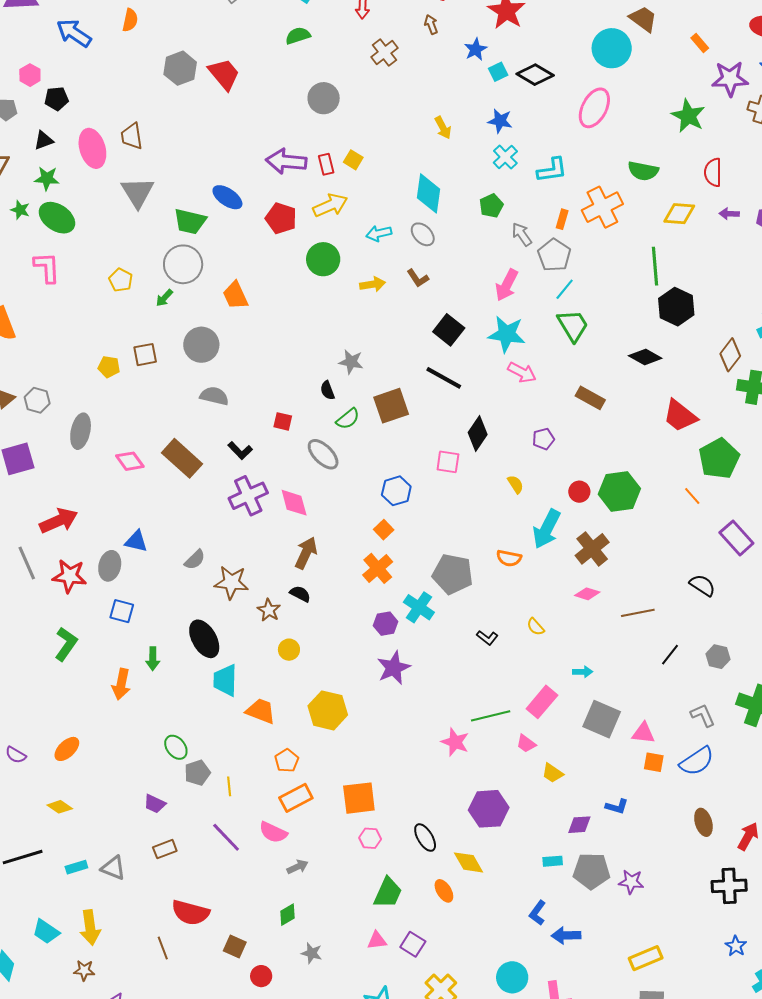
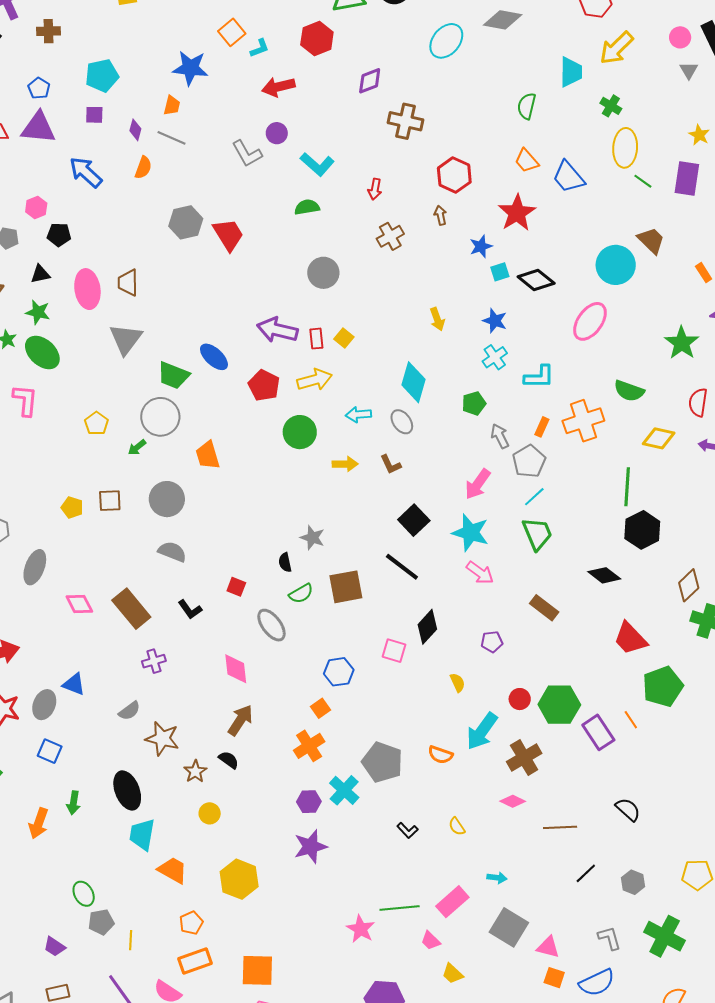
purple cross: (248, 496) -> (154, 661), moved, size x0.6
purple rectangle: (736, 538) -> (598, 732), moved

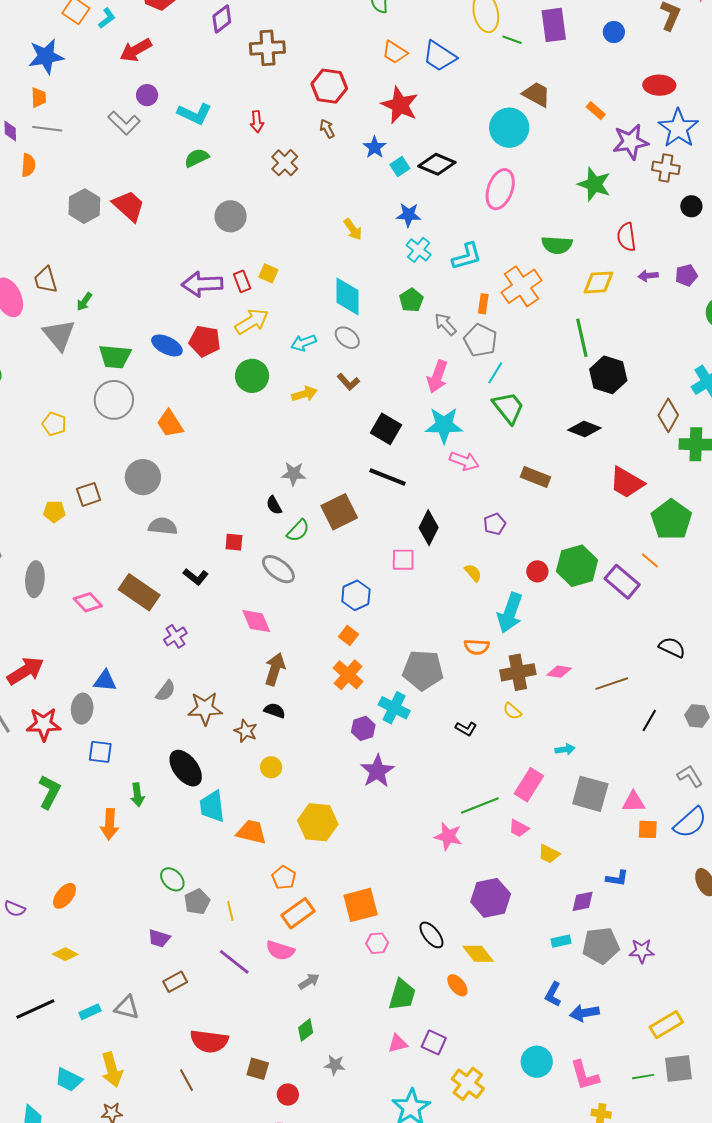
blue ellipse: (214, 357) -> (167, 345), moved
green arrow: (137, 447) -> (84, 302), moved
brown cross: (524, 758) -> (518, 672), moved, turned 36

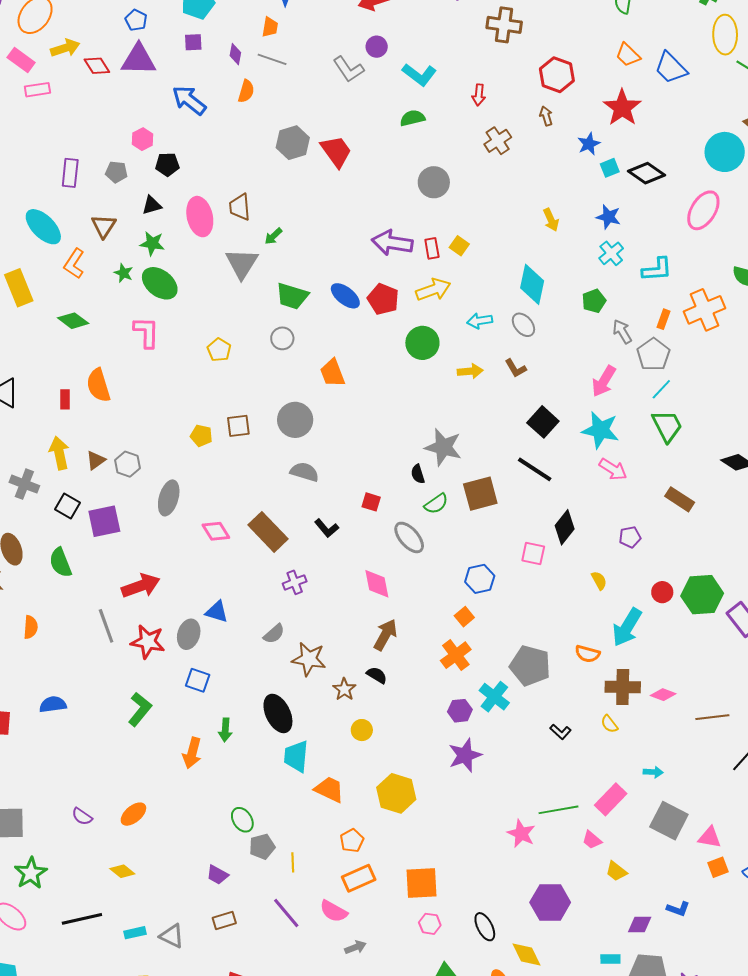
gray circle: (114, 400) -> (282, 338), size x0.6
gray star: (294, 474) -> (443, 447), size x1.5
orange square: (648, 829) -> (718, 867), turned -35

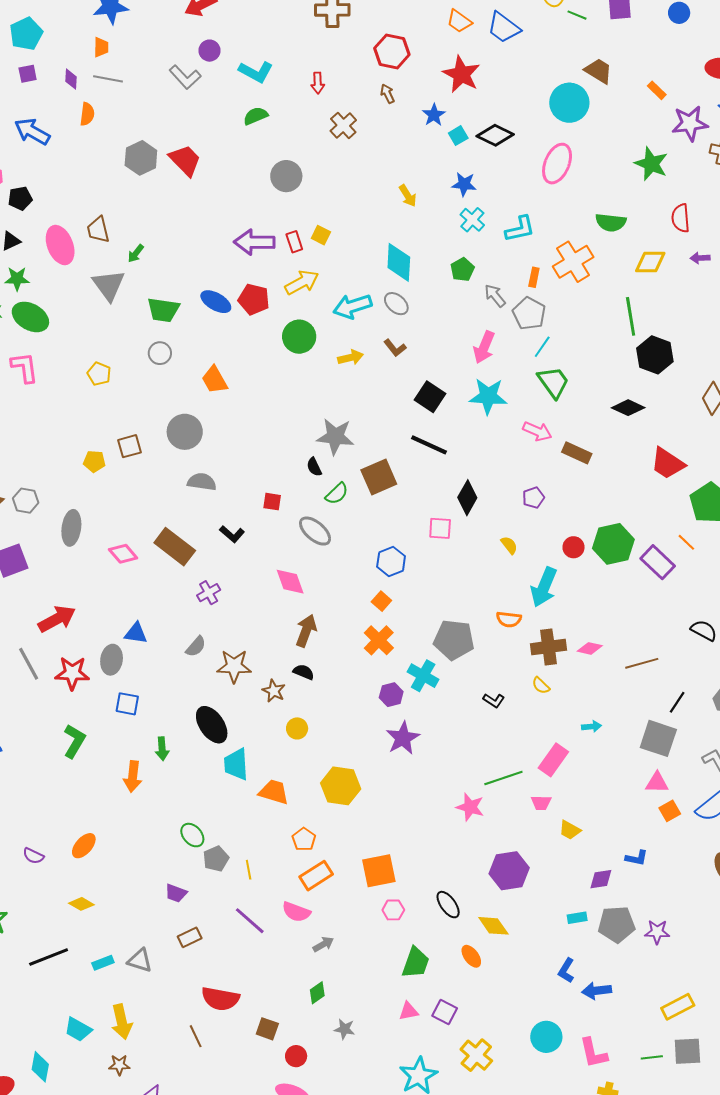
cyan arrow: (480, 321) -> (352, 306), size x1.5
pink arrow: (613, 469) -> (537, 431), moved
gray square: (669, 821) -> (658, 738), moved
pink trapezoid: (592, 840) -> (541, 803), turned -30

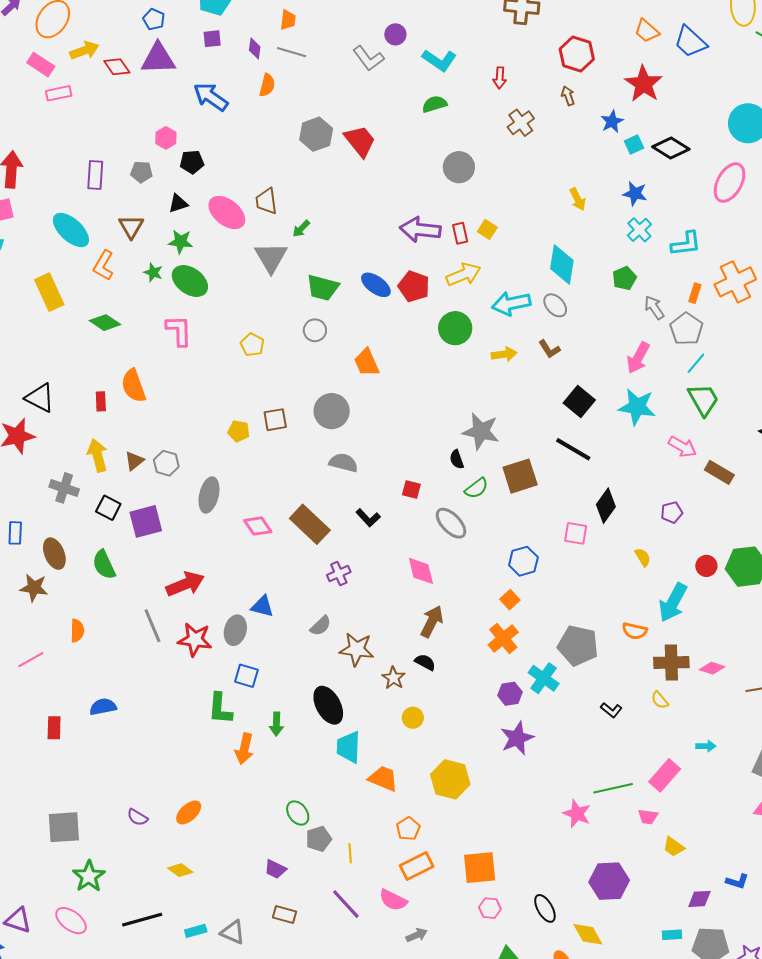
pink ellipse: (60, 245) -> (227, 213), turned -36
green L-shape: (74, 741) -> (220, 709), moved, turned 148
brown rectangle: (190, 937) -> (284, 915), turned 35

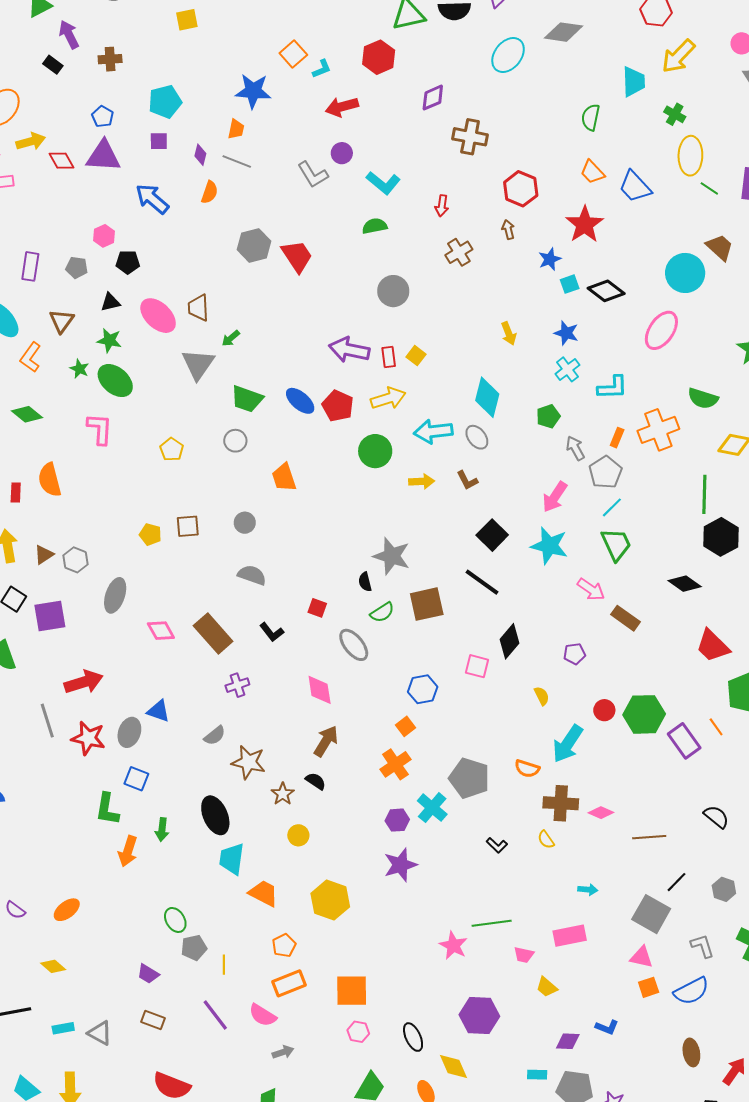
gray circle: (332, 411) -> (245, 523), size x0.6
pink rectangle: (665, 775) -> (570, 936), moved, turned 32

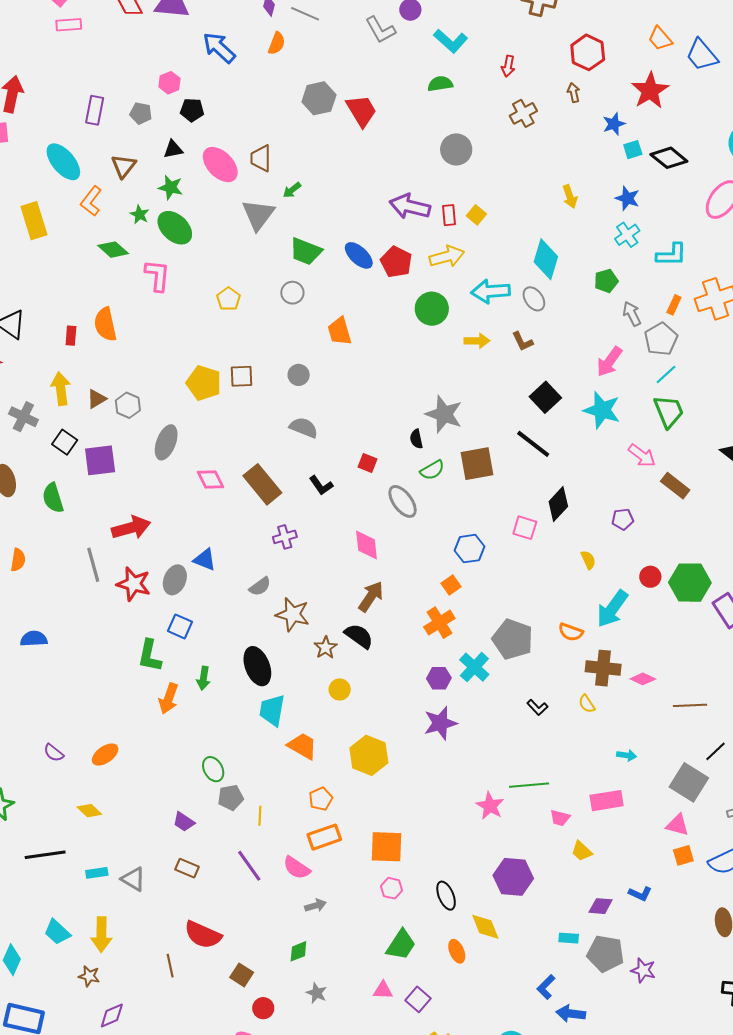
green diamond: (27, 414) -> (113, 250), moved
yellow pentagon: (150, 534) -> (204, 383), size x1.6
black semicircle: (316, 781) -> (359, 636), size x1.4

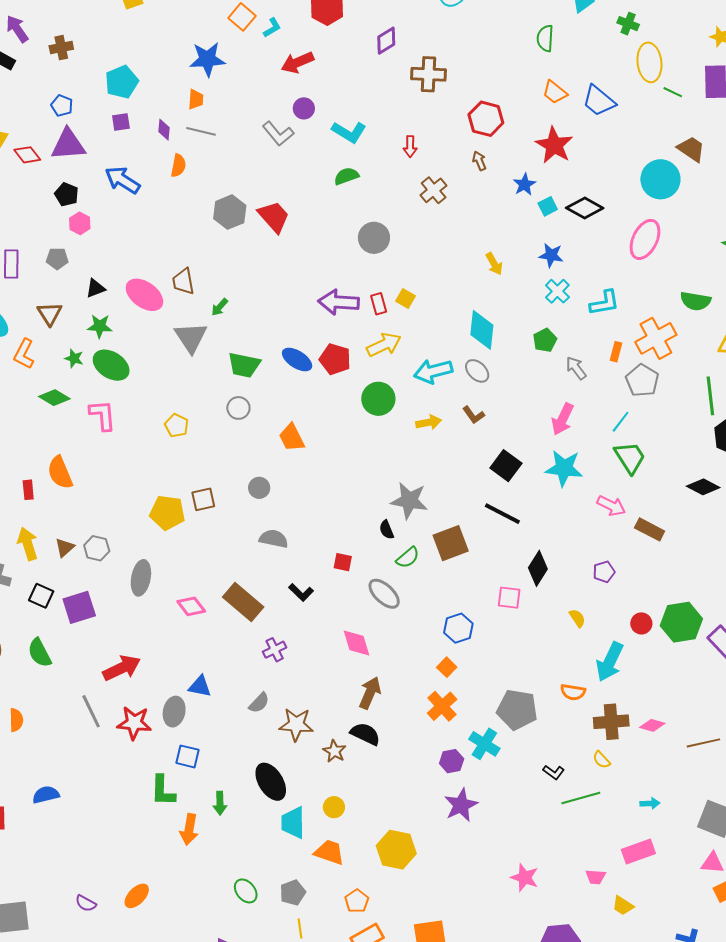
black pentagon: (192, 110) -> (67, 194), moved, turned 30
gray pentagon: (661, 339) -> (642, 380), moved
yellow circle: (340, 689) -> (334, 807), moved
green line: (529, 785) -> (581, 798), moved
gray pentagon: (231, 798) -> (293, 893), moved

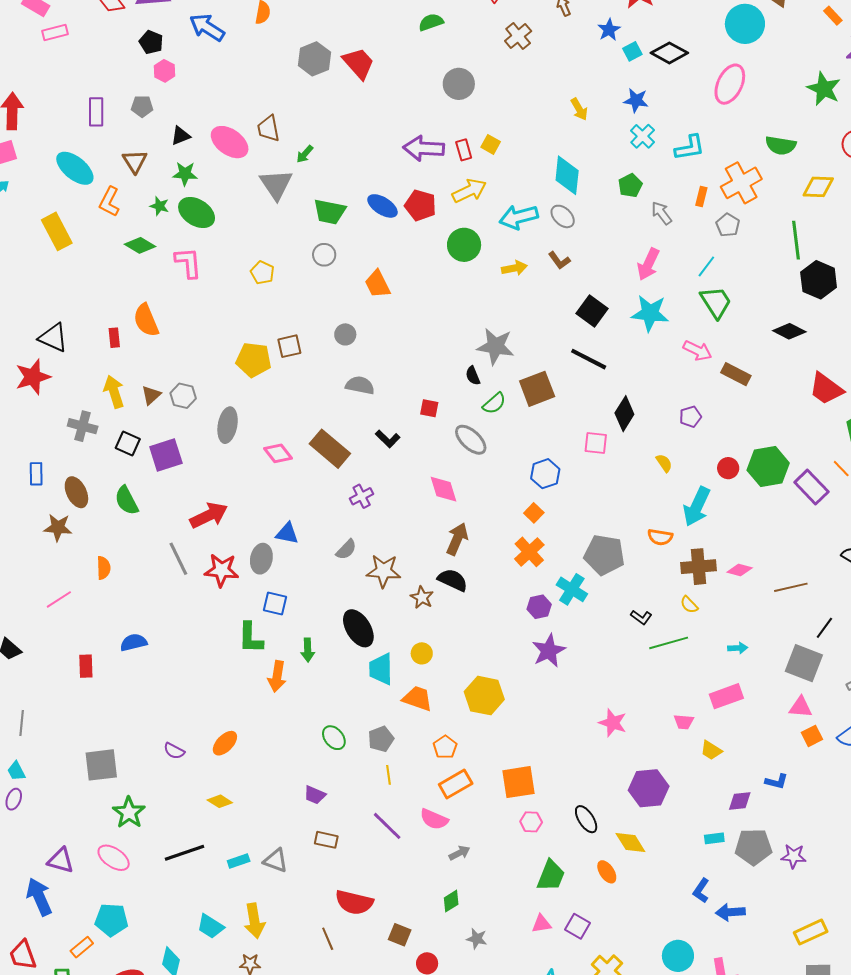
gray pentagon: (642, 380) -> (728, 225), size x0.7

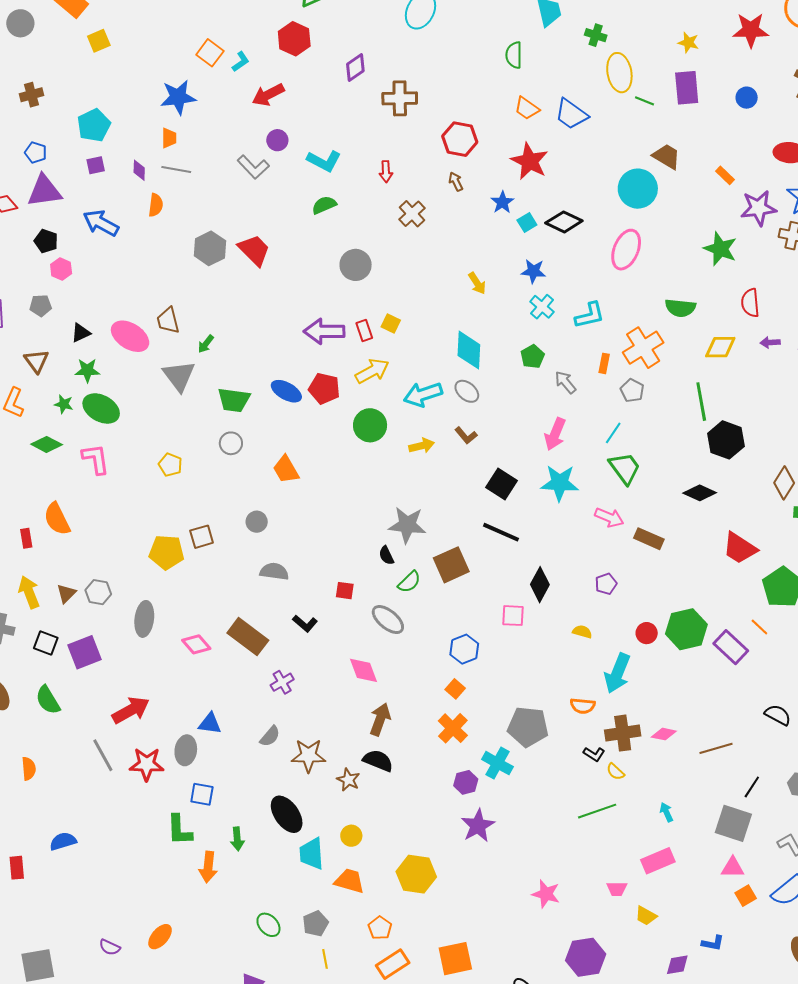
yellow semicircle: (664, 463) -> (582, 632), turned -36
black L-shape: (641, 617) -> (594, 754), moved
cyan arrow: (738, 648) -> (666, 812), turned -108

